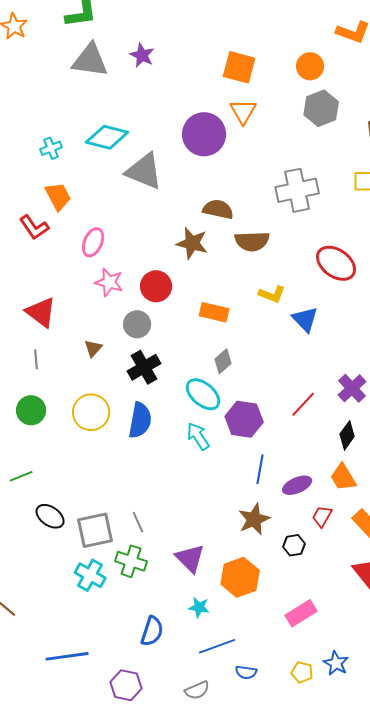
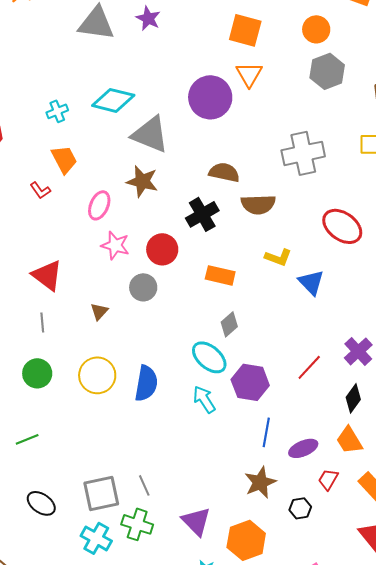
red L-shape: (34, 227) -> (40, 190), size x0.7
brown star: (192, 243) -> (142, 181), moved
black cross: (144, 367) -> (202, 214), moved
black ellipse: (50, 516) -> (41, 503), moved

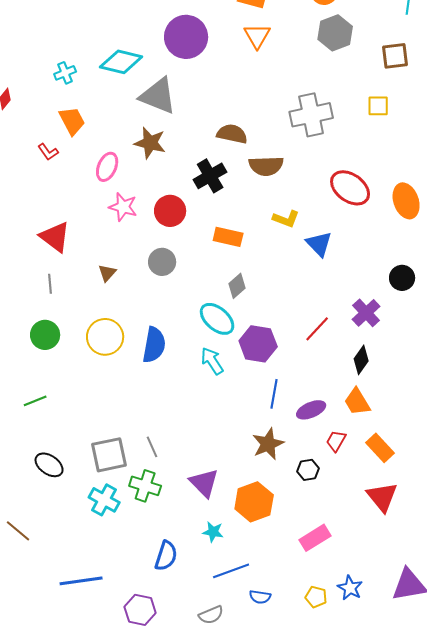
purple circle: (210, 97) -> (186, 37), moved
gray circle: (143, 287) -> (162, 262), moved

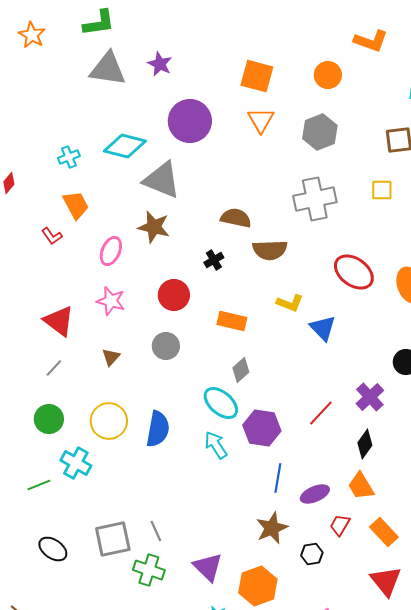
gray hexagon: (335, 33) -> (320, 132), moved
black cross: (210, 176) -> (214, 260), size x0.6
pink star: (123, 207) -> (111, 301), moved
gray line: (50, 284) -> (54, 368), turned 48
cyan cross: (104, 500) -> (76, 463), moved

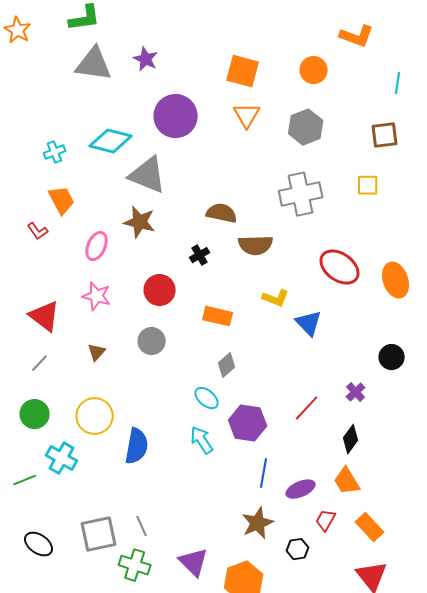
purple cross: (370, 397) -> (356, 392), size x0.7
cyan ellipse: (221, 403) -> (207, 398), size x0.7
blue semicircle: (158, 429) -> (137, 446), moved

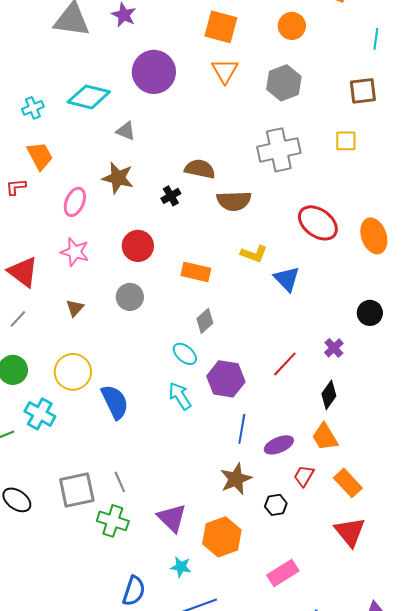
gray triangle: (148, 175) -> (126, 131), size x0.5
red L-shape: (38, 231) -> (16, 187), turned 120
black cross: (200, 255) -> (171, 196), moved
blue semicircle: (137, 446) -> (115, 402), turned -36

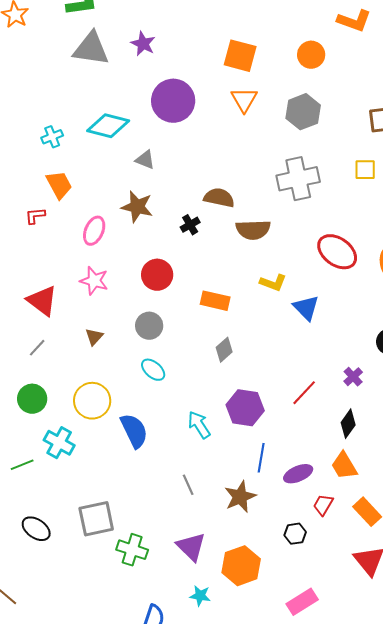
cyan ellipse: (185, 354) -> (153, 370), moved
brown star: (236, 479) -> (240, 497), moved
gray line: (120, 482) -> (188, 485), moved

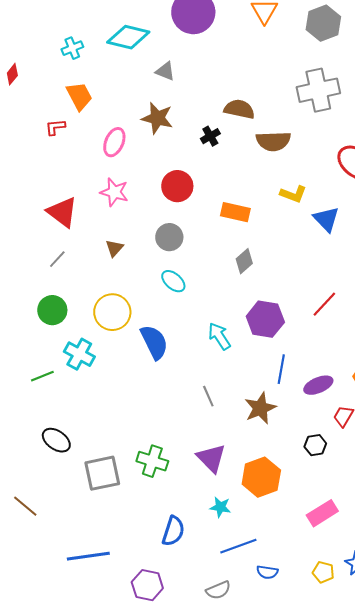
gray square: (96, 519) -> (102, 473), moved

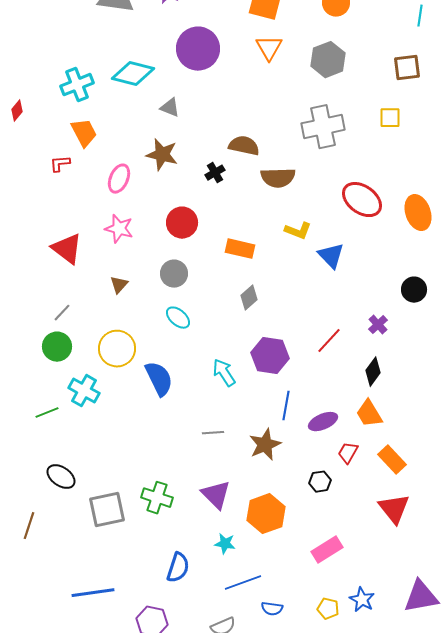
cyan cross: (72, 48) -> (77, 85), size x1.5
gray line: (57, 259) -> (62, 313), moved
gray line: (208, 396) -> (213, 433), turned -70
brown line: (25, 506) -> (29, 526), moved, turned 68

